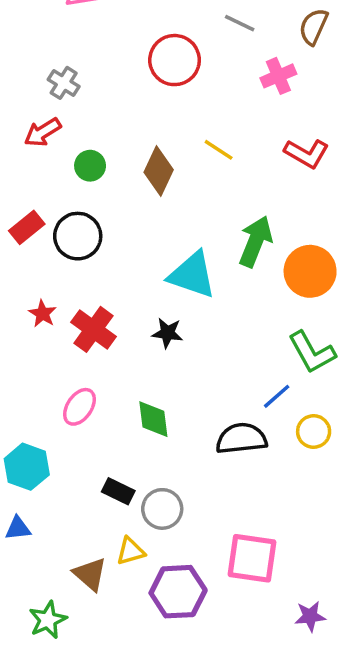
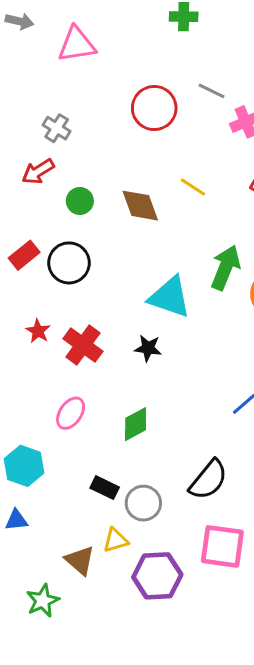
gray line: (240, 23) -> (212, 91), moved
brown diamond: (159, 171) -> (140, 206), turned -45
green diamond: (153, 419) -> (136, 424), turned 69
black semicircle: (241, 439) -> (208, 480), moved, turned 135

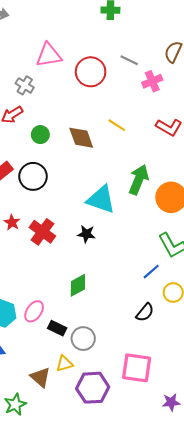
pink triangle: (77, 44) -> (49, 55), moved
pink ellipse: (71, 413) -> (34, 311), moved
black semicircle: (208, 480) -> (145, 312), moved, size x0.7

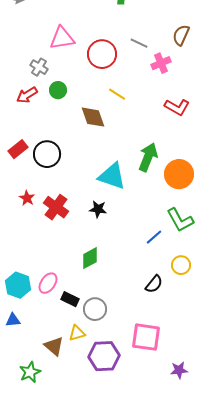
yellow line: (117, 125) -> (117, 94), moved
green circle: (40, 135) -> (58, 90), moved
blue line: (151, 272) -> (154, 237), moved

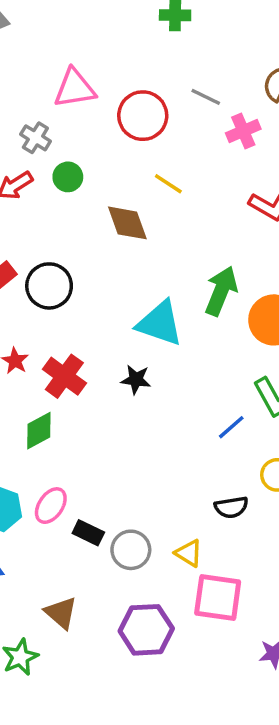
green diamond: (90, 258) -> (39, 431), moved
black semicircle: (154, 284) -> (231, 507), turned 42
yellow triangle: (77, 333) -> (189, 553), moved, turned 48

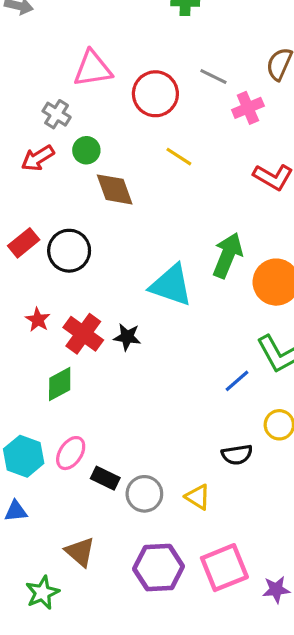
brown diamond: (127, 223) -> (115, 189), moved
black star: (136, 380) -> (127, 337), moved
pink square: (218, 597) -> (224, 568), moved, turned -30

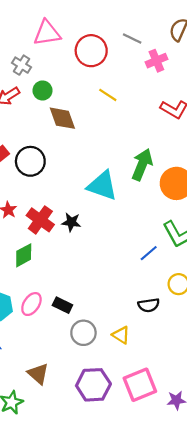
black rectangle: (105, 478) -> (62, 305), moved

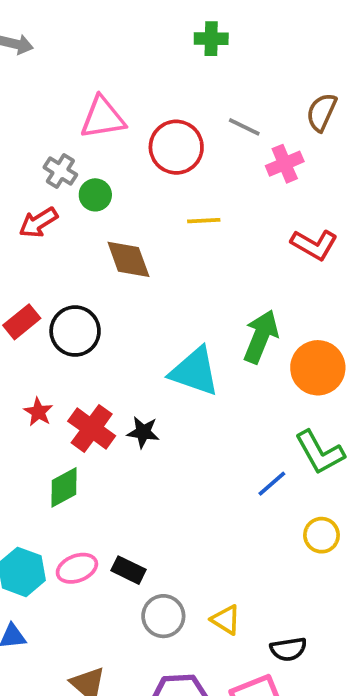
green circle: (43, 91) -> (95, 195), moved
yellow line: (108, 95) -> (204, 221), turned -36
pink ellipse: (31, 304) -> (77, 568), turned 35
black semicircle: (149, 305) -> (288, 649), moved

